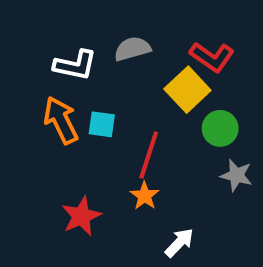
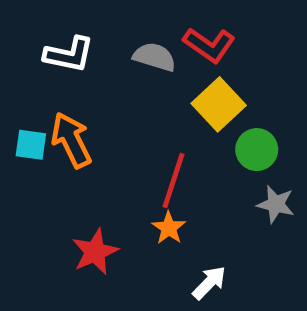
gray semicircle: (132, 49) -> (154, 57), turned 33
red L-shape: (212, 57) -> (209, 45), moved
white L-shape: (75, 65) -> (69, 54), moved
cyan square: (102, 124) -> (31, 145), moved

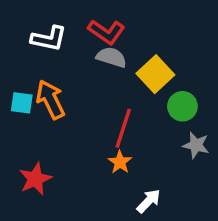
red L-shape: (209, 45) -> (106, 32), moved
gray semicircle: (154, 57) -> (111, 57), moved
red star: (95, 252) -> (35, 179), moved

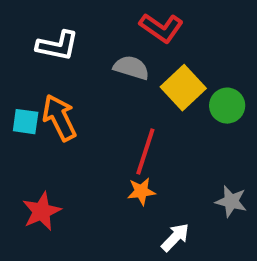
red L-shape: (106, 32) -> (161, 28), moved
green circle: (182, 106) -> (227, 106), moved
gray star: (196, 145) -> (231, 201), moved
orange star: (120, 162) -> (141, 191), turned 30

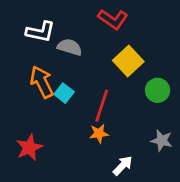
gray semicircle: (131, 68) -> (70, 47), moved
green circle: (227, 106) -> (158, 90), moved
cyan square: (26, 122) -> (64, 93), moved, turned 30

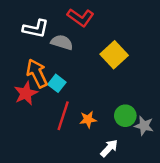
red L-shape: (113, 19) -> (81, 17), moved
green circle: (158, 90) -> (125, 116), moved
red line: (102, 106) -> (63, 116), moved
red star: (29, 147) -> (26, 93), moved

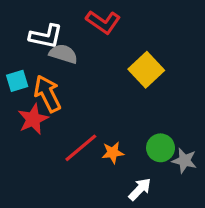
gray semicircle: (62, 42) -> (63, 54), moved
cyan square: (57, 83) -> (17, 81), moved, turned 35
red line: (63, 116) -> (81, 148), turned 32

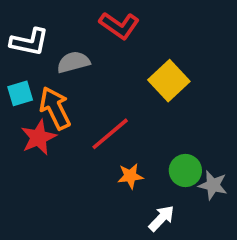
white L-shape: (46, 36) -> (29, 42), moved
gray semicircle: (63, 54) -> (73, 62), turned -32
red line: (81, 148) -> (110, 134), moved

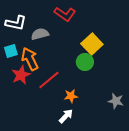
red line: (110, 134) -> (49, 80), moved
green circle: (185, 170) -> (85, 62), moved
white arrow: (162, 218) -> (66, 116), moved

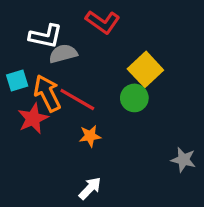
white L-shape: (16, 23) -> (46, 36), moved
red line: (49, 80) -> (77, 100), moved, turned 70
orange star: (71, 96) -> (90, 136), moved
white arrow: (66, 116) -> (90, 188), moved

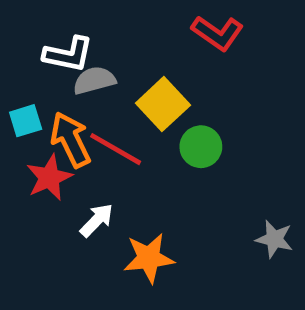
red L-shape: (103, 22) -> (217, 33), moved
yellow square: (145, 69) -> (163, 104), moved
orange star: (90, 136) -> (149, 258), moved, size x1.5
white arrow: (90, 188) -> (97, 220), moved

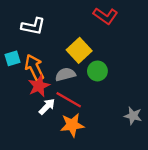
gray semicircle: (94, 80) -> (65, 74), moved
red line: (116, 149) -> (69, 100), moved
red star: (49, 178) -> (39, 86), moved

